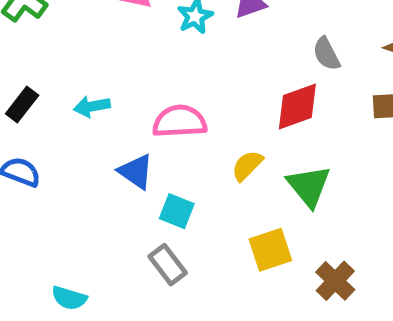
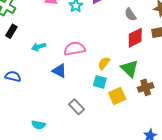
black rectangle: (22, 104) -> (11, 31), moved
red diamond: (297, 106) -> (135, 38), moved
cyan square: (177, 211) -> (100, 82), moved
brown cross: (335, 281) -> (146, 87), moved, turned 35

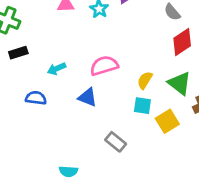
black rectangle: (11, 31) -> (18, 53), turned 48
blue semicircle: (13, 76) -> (36, 98), moved

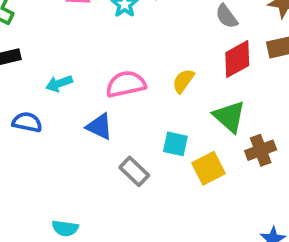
yellow semicircle: (145, 80) -> (183, 81), moved
gray rectangle: (116, 142) -> (134, 171), moved

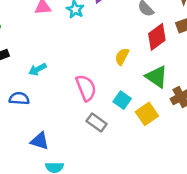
pink semicircle: (126, 84) -> (86, 88), moved, turned 88
blue triangle: (99, 127) -> (40, 141), moved
cyan square: (175, 144) -> (122, 100), turned 30

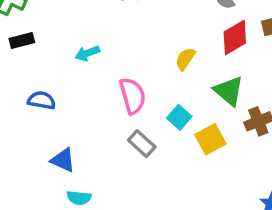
cyan arrow: (37, 69) -> (87, 53), moved

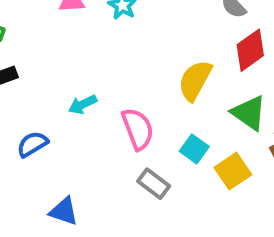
cyan arrow: (87, 53) -> (83, 104), moved
yellow semicircle: (185, 59) -> (195, 80), size x1.5
blue semicircle: (42, 100) -> (32, 144), turned -36

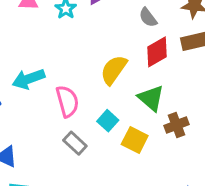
cyan arrow: (83, 104) -> (28, 79), size x1.5
yellow square: (233, 171) -> (135, 140), turned -35

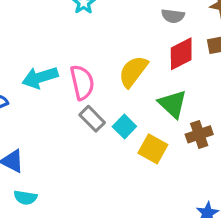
gray semicircle: (148, 17) -> (173, 16), turned -48
pink semicircle: (67, 101) -> (82, 82), moved
gray rectangle: (75, 143) -> (92, 119), moved

